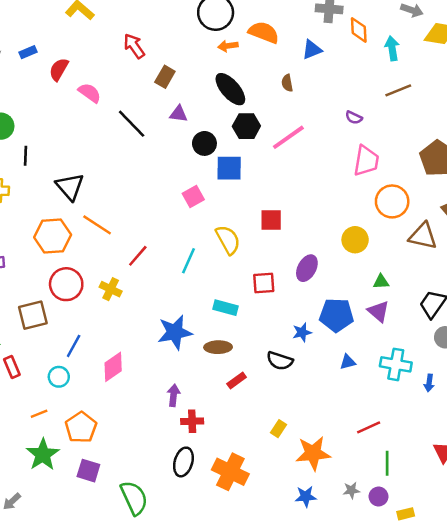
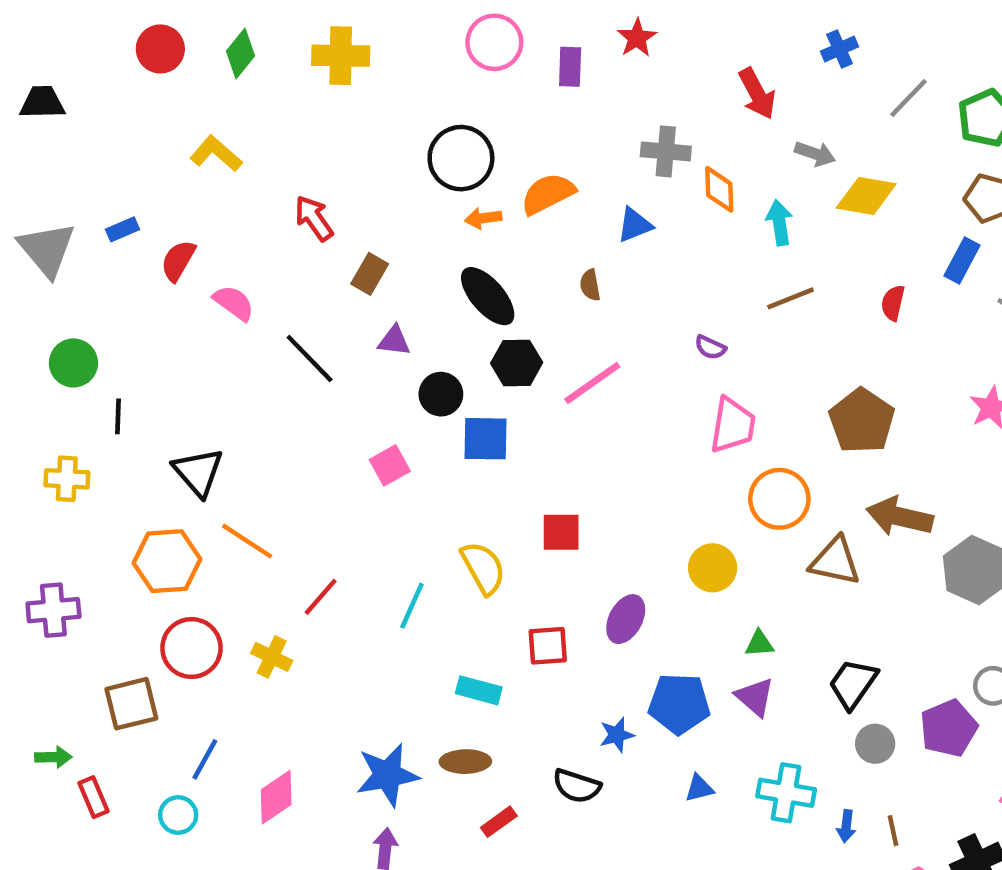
orange semicircle: (264, 32) -> (548, 194), turned -48
pink square: (193, 197) -> (390, 465), moved
blue star: (175, 332) -> (387, 775), moved

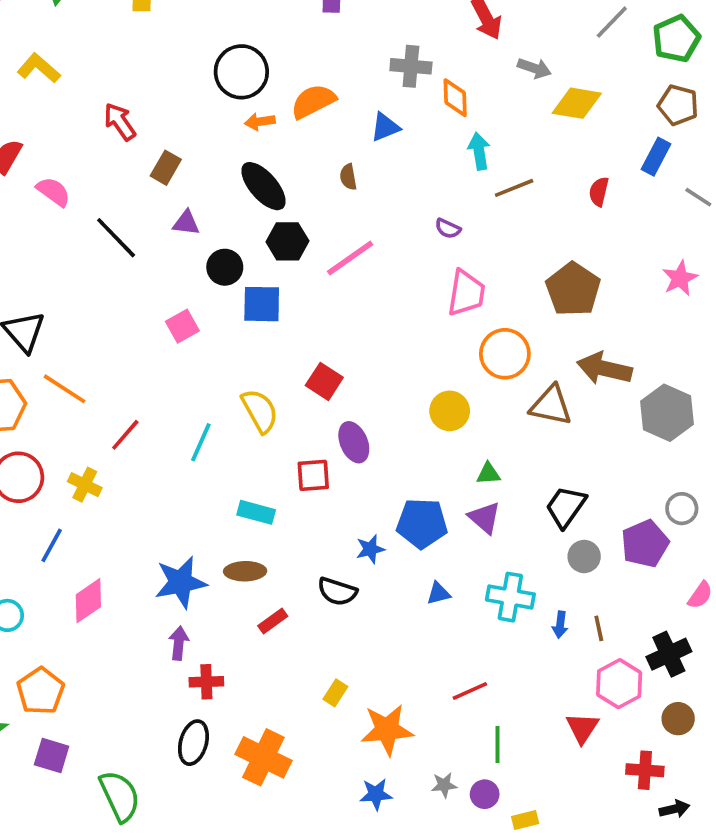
cyan arrow: (779, 223) -> (479, 151), moved
red square: (561, 532) -> (324, 381), turned 33
purple ellipse: (626, 619) -> (354, 442), moved, turned -51
blue line: (205, 759) -> (52, 545), moved

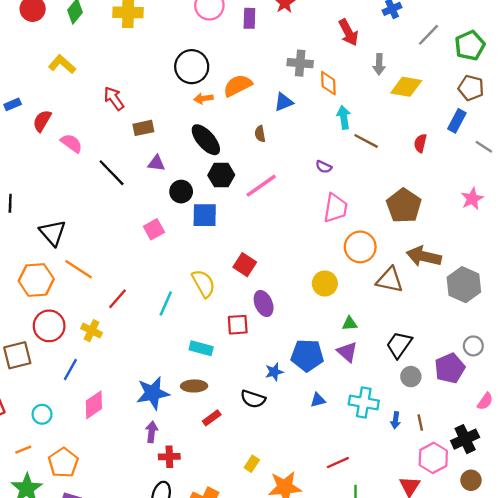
gray arrow: (534, 68) -> (379, 64), turned 72
brown rectangle: (166, 168) -> (143, 128), turned 48
brown line: (514, 188) -> (366, 141), turned 50

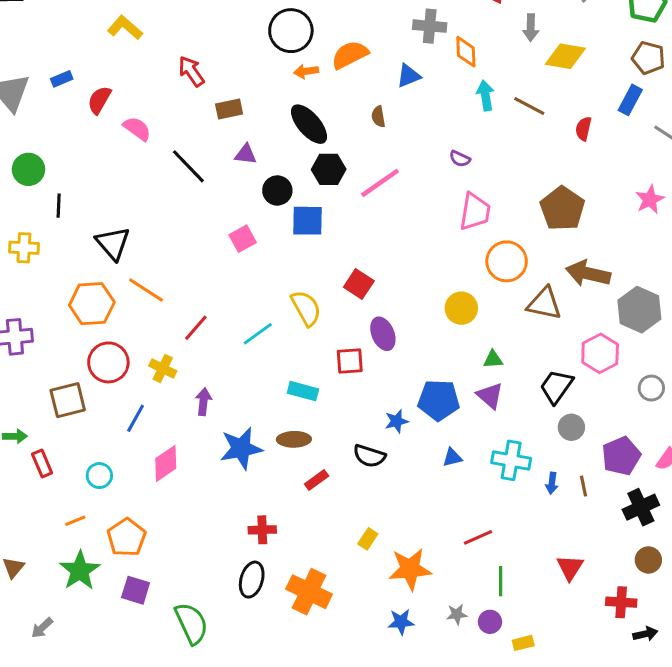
brown line: (366, 141) -> (529, 106), moved
cyan line: (166, 304) -> (258, 334), turned 30
purple pentagon: (450, 368) -> (621, 456), moved
purple arrow: (152, 432) -> (203, 402), moved
pink hexagon: (433, 458) -> (600, 353), moved

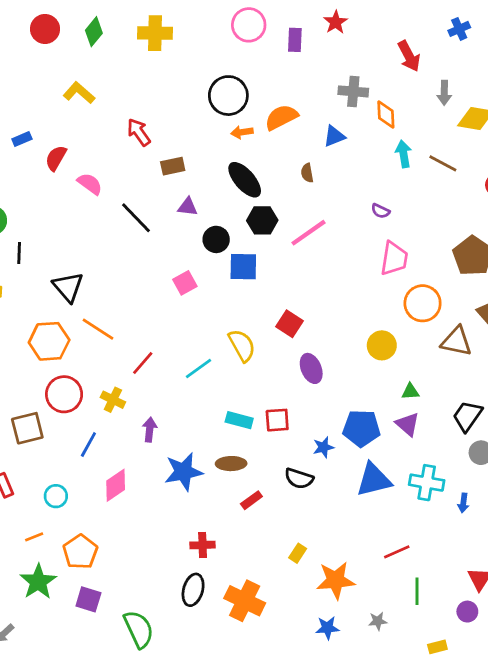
red square: (350, 361) -> (277, 420), moved
blue triangle: (452, 457) -> (374, 480), size x2.0
purple circle: (490, 622) -> (467, 612), moved

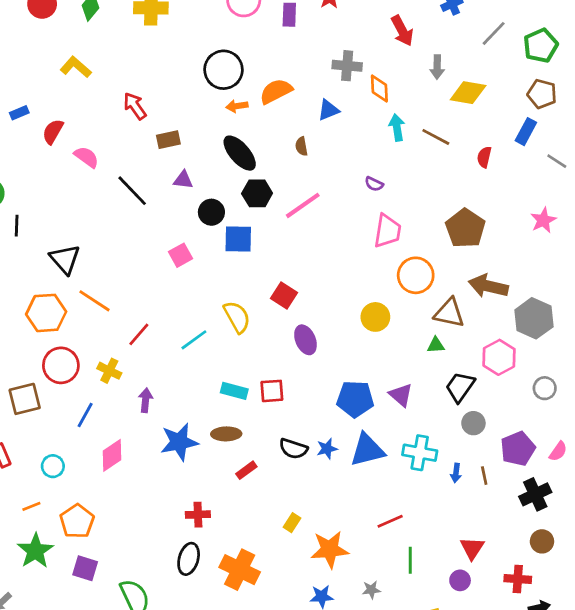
green triangle: (410, 392) -> (436, 345), moved
blue star: (323, 447) -> (327, 449), moved

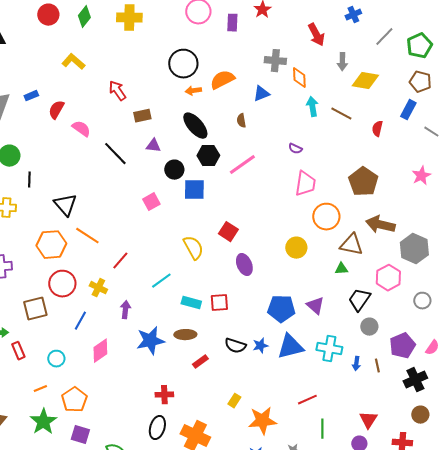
cyan line: (194, 340) -> (161, 281), moved

